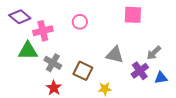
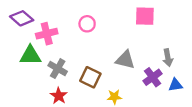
gray arrow: (154, 53) -> (168, 58), turned -56

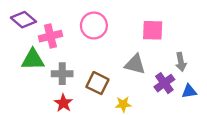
pink square: (145, 16) -> (153, 30), moved
pink circle: (87, 24) -> (94, 26), size x1.5
gray cross: (58, 69) -> (62, 74), turned -30

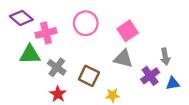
pink square: (153, 30) -> (128, 31), moved, turned -36
gray cross: (62, 74) -> (57, 67), turned 36

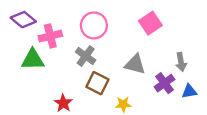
pink square: (128, 31) -> (150, 23), moved
gray cross: (57, 67) -> (86, 56), moved

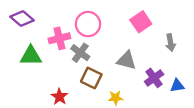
pink cross: (50, 36) -> (59, 38), moved
gray arrow: (181, 62) -> (171, 43), moved

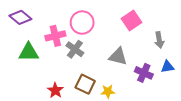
brown square: (91, 78) -> (85, 84), moved
purple cross: (154, 78) -> (144, 73), turned -30
blue triangle: (177, 86) -> (167, 67), moved

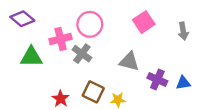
gray arrow: (159, 40) -> (183, 31), moved
blue triangle: (167, 67) -> (183, 83), moved

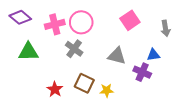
pink cross: (61, 39) -> (55, 24), moved
blue triangle: (183, 83) -> (153, 55), moved

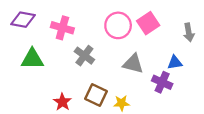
purple diamond: (20, 17) -> (23, 20), turned -30
pink circle: (81, 22) -> (118, 25), moved
pink cross: (55, 24) -> (62, 28), turned 30

